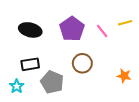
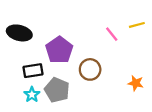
purple pentagon: (72, 29) -> (59, 50), moved
black ellipse: (30, 30) -> (19, 33), moved
cyan star: (17, 86) -> (32, 95), moved

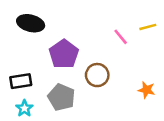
black ellipse: (19, 33) -> (31, 23), moved
black rectangle: (33, 71) -> (21, 81), moved
cyan star: (32, 95) -> (24, 108), moved

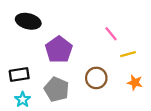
yellow line: (148, 27) -> (128, 54), moved
brown circle: (97, 75) -> (96, 78), moved

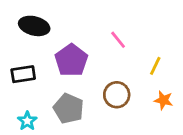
pink line: (111, 34) -> (118, 40), moved
yellow line: (128, 54) -> (155, 66), turned -49
black rectangle: (19, 75) -> (23, 74), moved

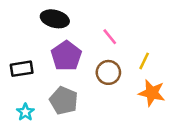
black ellipse: (34, 26) -> (55, 19), moved
brown circle: (117, 95) -> (108, 72), moved
orange star: (163, 100) -> (152, 93), size x1.5

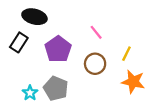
black ellipse: (55, 19) -> (34, 17), moved
black rectangle: (22, 69) -> (19, 42), moved, turned -48
cyan star: (25, 112) -> (30, 93), moved

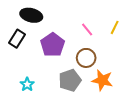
yellow line: (126, 54) -> (115, 27), moved
orange star: (133, 82) -> (102, 80), moved
gray pentagon: (56, 88) -> (70, 80), moved, turned 30

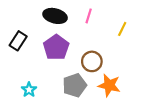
black ellipse: (31, 15) -> (55, 16), moved
pink line: (87, 29) -> (89, 16), moved, turned 56

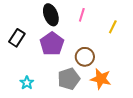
black ellipse: (55, 16) -> (51, 15), turned 55

